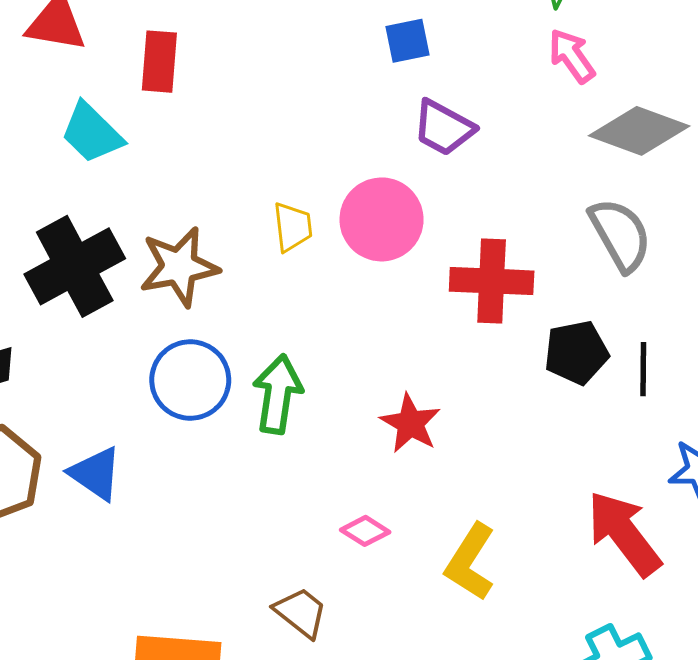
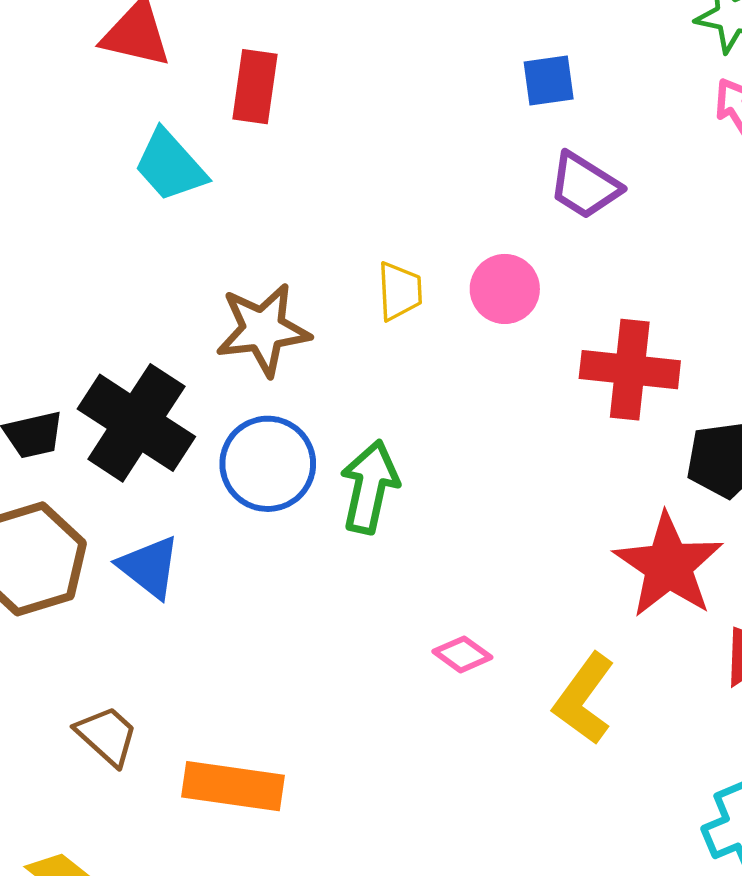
pink circle: (382, 219) -> (505, 289), size x0.7
black cross: (75, 266) -> (136, 423), moved, turned -32
red star: (410, 423) -> (669, 565), moved, size x1.5
brown trapezoid: (301, 612) -> (107, 736), moved

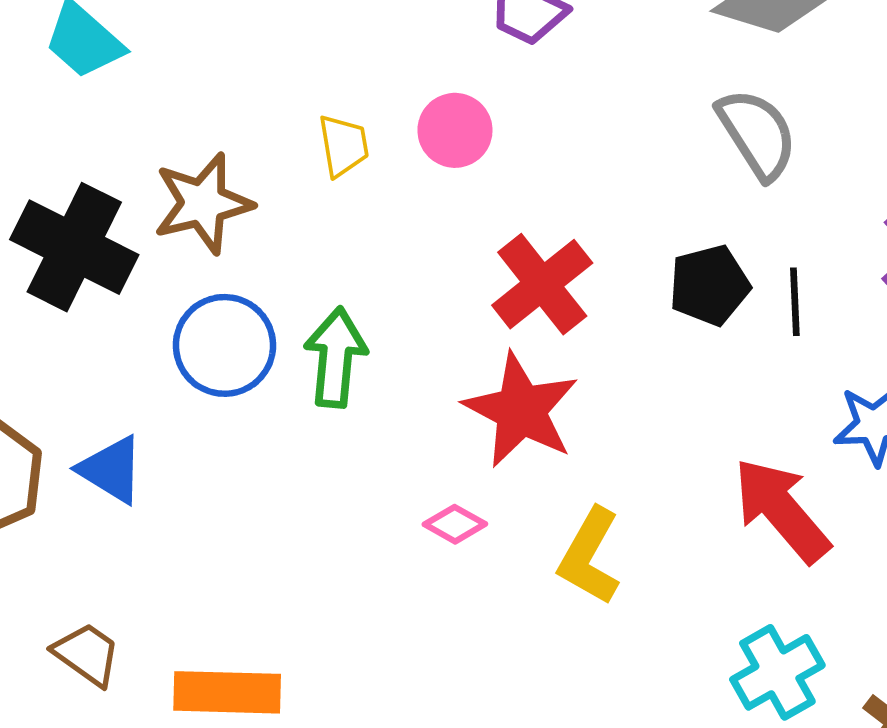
red cross: (630, 370) -> (542, 284), moved, turned -38
black cross: (136, 423) -> (74, 247), moved
red star: (669, 565) -> (521, 410), moved

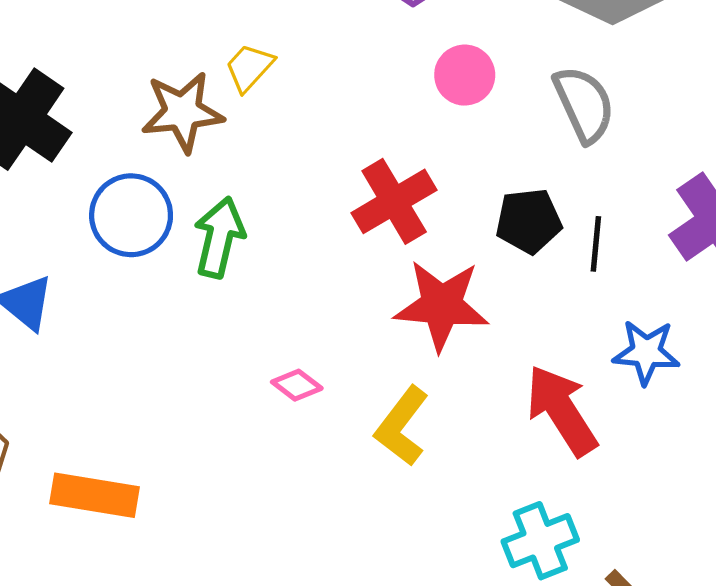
pink circle: (455, 130) -> (465, 75), moved
yellow trapezoid: (343, 146) -> (249, 67), turned -136
brown star: (203, 203) -> (182, 112), moved
red star: (521, 410) -> (442, 305), moved, turned -30

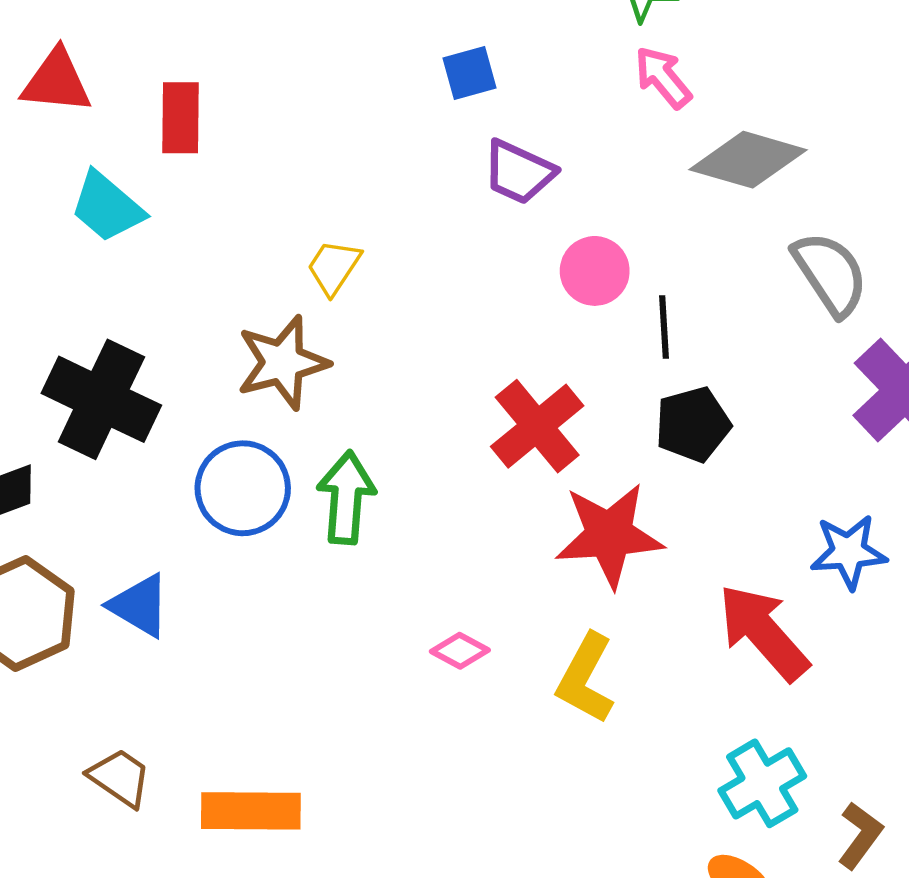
yellow trapezoid: (249, 67) -> (334, 267), moved
gray semicircle: (584, 104) -> (830, 274), moved
black line: (596, 244) -> (664, 327), moved

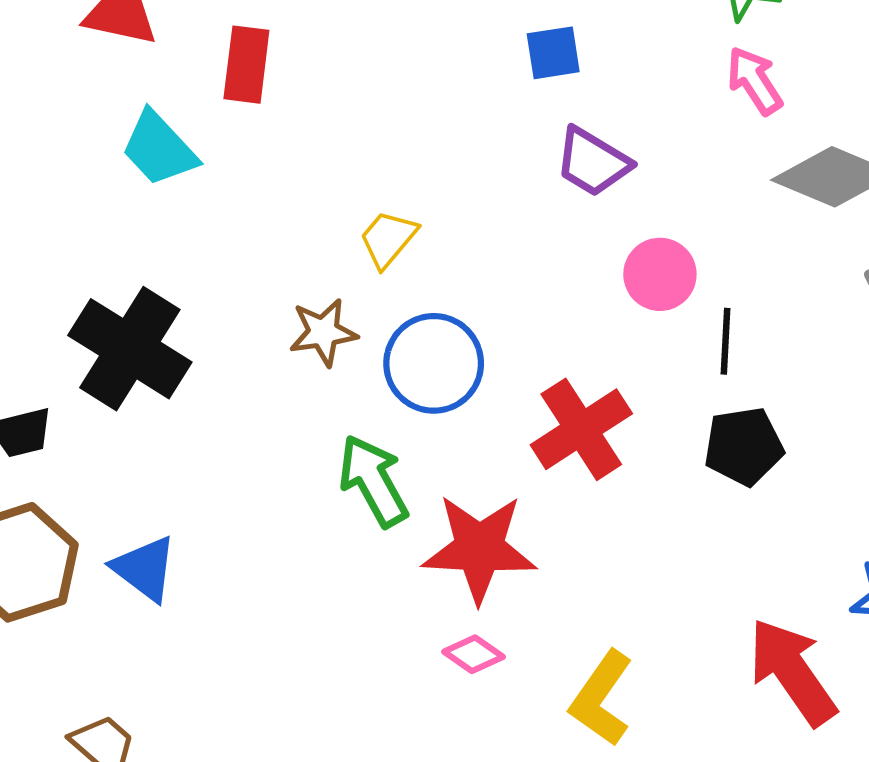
brown star: (283, 363) -> (323, 332), size x0.7
blue circle: (243, 488) -> (434, 363), moved
green arrow: (346, 498) -> (373, 481), turned -40
red star: (609, 535) -> (479, 548), moved

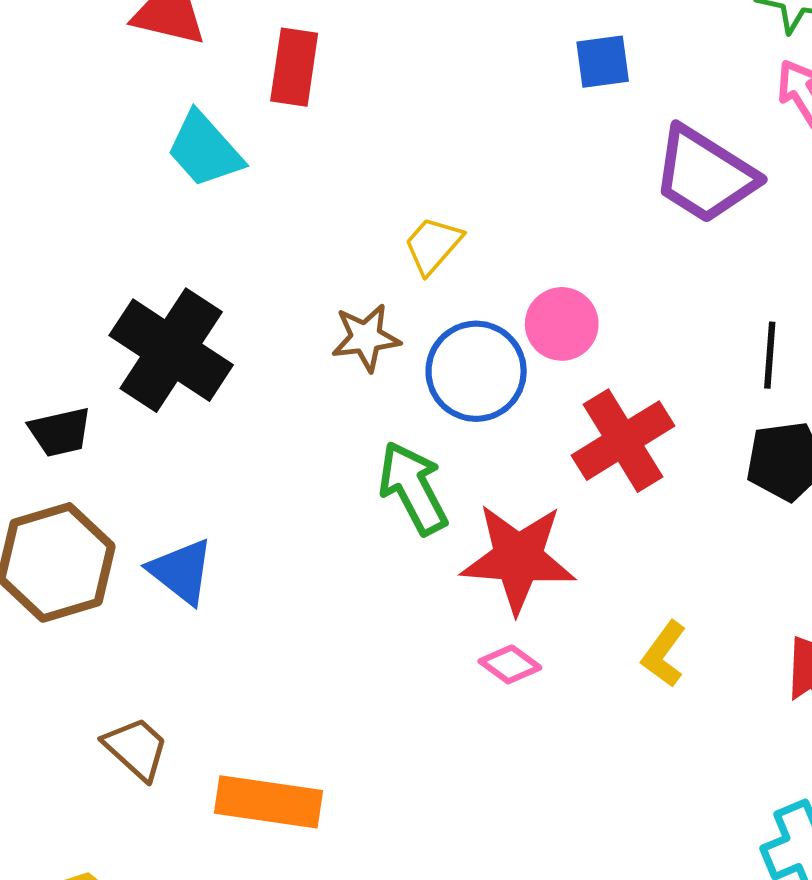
purple trapezoid: (593, 162) -> (705, 175), moved, size x1.4
pink circle: (660, 274) -> (562, 324), moved
yellow L-shape: (601, 698) -> (664, 654), moved, size x0.7

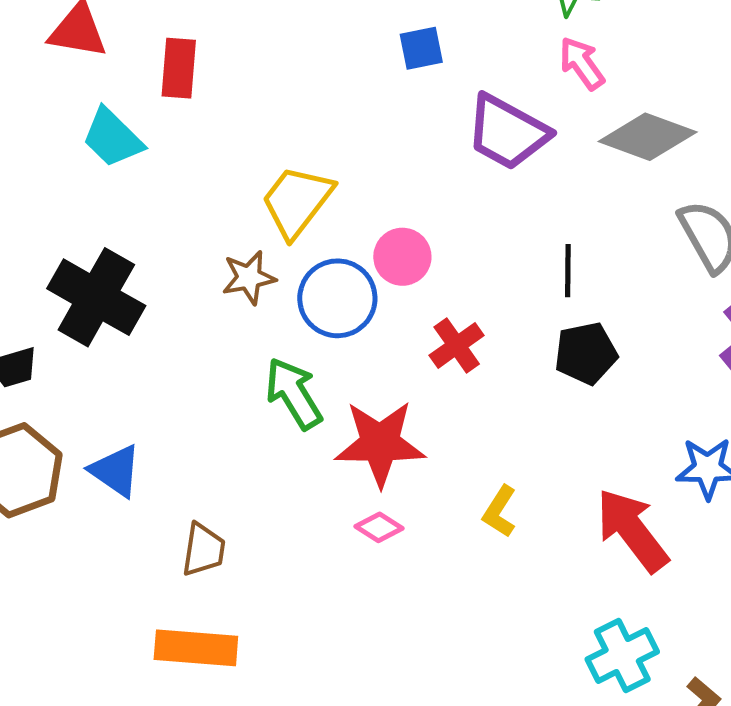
yellow trapezoid: (433, 245) -> (297, 201), size x1.6
red cross: (623, 441) -> (457, 345), size x0.7
brown trapezoid: (136, 748) -> (203, 550), moved, turned 60

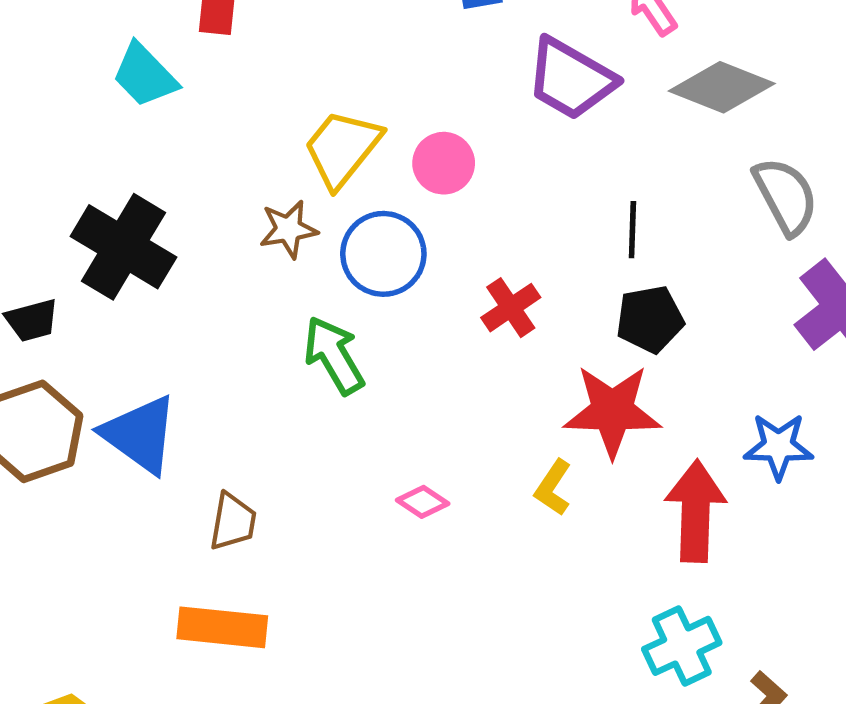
pink circle: (402, 257) -> (444, 163), moved
red star: (380, 443) -> (612, 411), moved
blue triangle: (116, 471) -> (140, 434), size x1.4
red arrow: (632, 530) -> (696, 511), turned 38

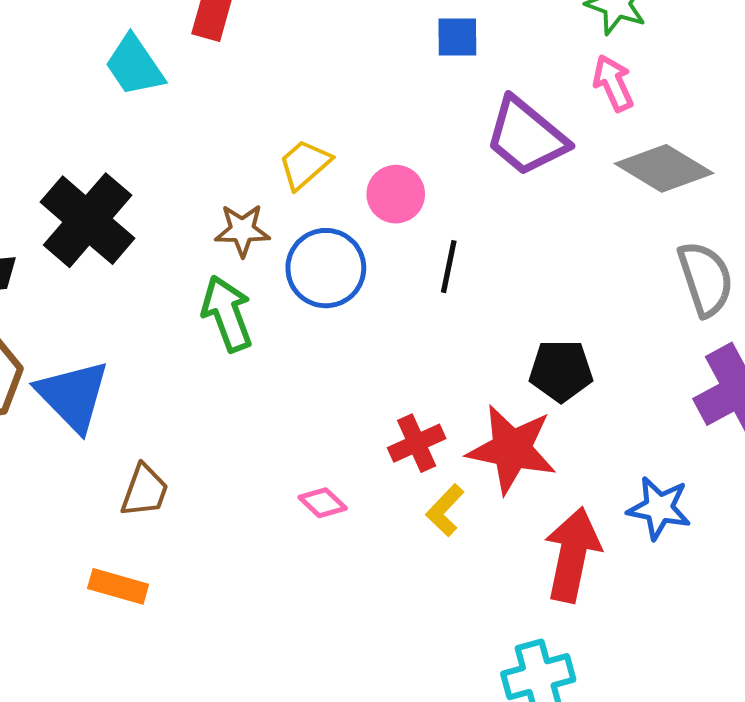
yellow trapezoid: (342, 148) -> (305, 164), size x0.7
black line: (632, 230) -> (449, 267), moved
red cross: (511, 308) -> (417, 443), moved
green arrow: (334, 355) -> (227, 314), moved
orange rectangle: (222, 627) -> (118, 586), size x0.7

